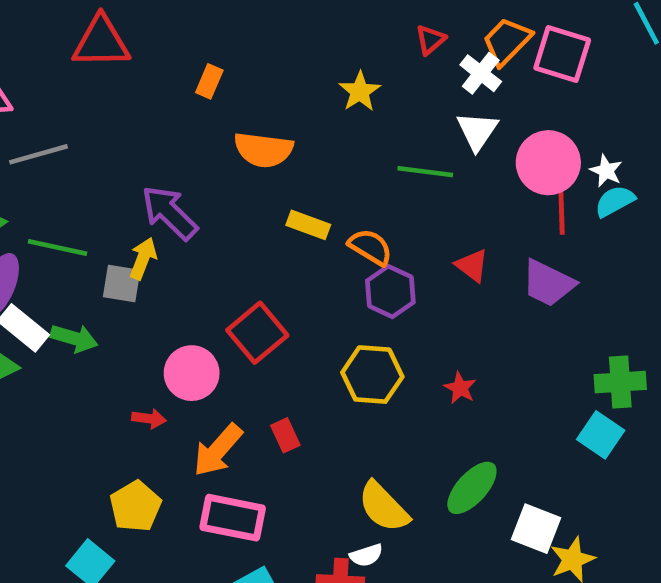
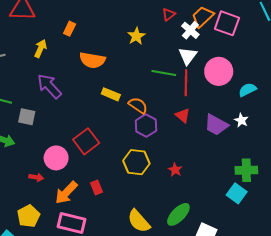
white star: (606, 171) -> (241, 120), moved
red line: (561, 205) -> (186, 83), moved
yellow arrow: (143, 258) -> (40, 48), moved

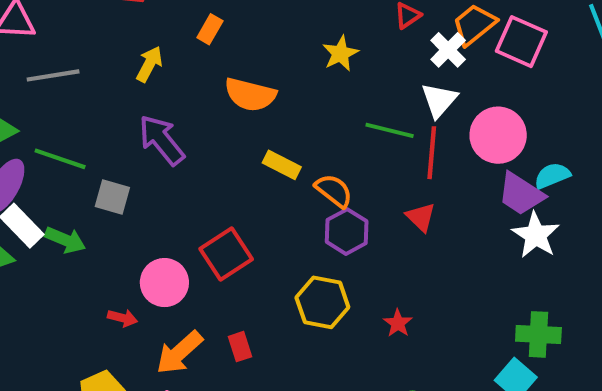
white star: (241, 120) -> (536, 235), size x1.6
purple trapezoid: (216, 125) -> (521, 194), moved

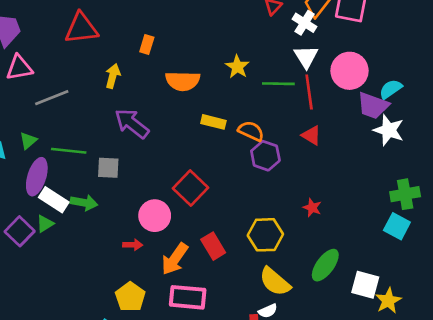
yellow star: (340, 53) -> (237, 67), moved
yellow hexagon: (322, 302) -> (265, 235), moved
red rectangle: (240, 347) -> (213, 246), size x1.4

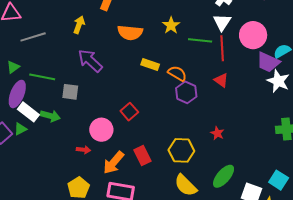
red square: (190, 188) -> (129, 112), size x0.7
cyan square: (397, 226) -> (279, 180), moved

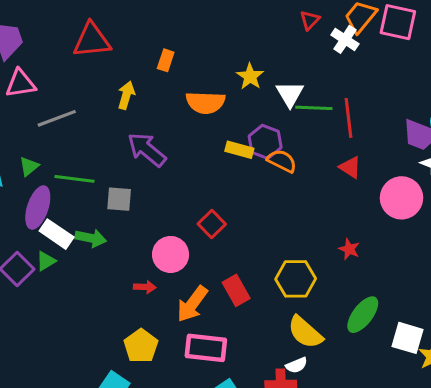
white triangle: (222, 22) -> (290, 94), moved
yellow star: (171, 25) -> (250, 76), moved
pink circle: (253, 35) -> (402, 198), moved
purple hexagon: (186, 92) -> (265, 142), moved

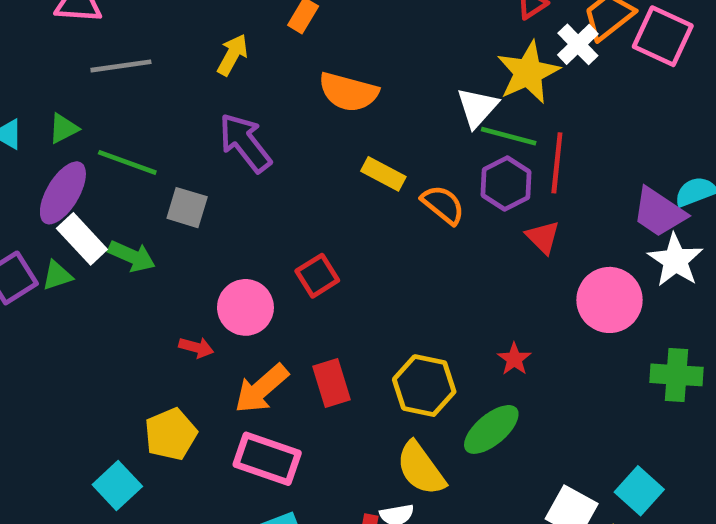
yellow star: (250, 76) -> (528, 72), moved, size x1.5
purple hexagon: (265, 142) -> (506, 184), moved
green ellipse: (363, 315) -> (491, 429), moved

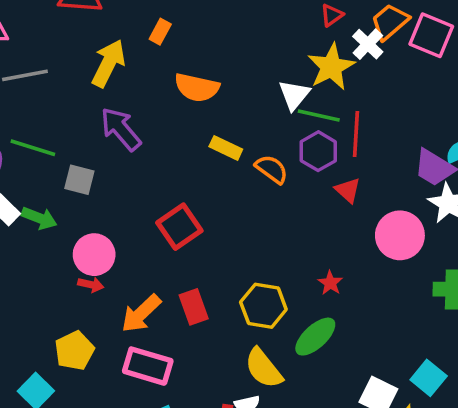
yellow arrow: (233, 55) -> (108, 63), size x1.5
red square: (317, 276) -> (179, 227), size x1.4
pink circle: (245, 307) -> (94, 255), moved

